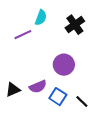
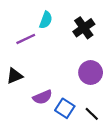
purple circle: (64, 65) -> (91, 73), moved
black triangle: (13, 90) -> (15, 76), moved

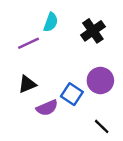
black triangle: (15, 76) -> (27, 84), moved
blue square: (65, 108) -> (72, 94), moved

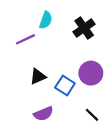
black triangle: (27, 84) -> (38, 76), moved
purple semicircle: (47, 108) -> (43, 114), moved

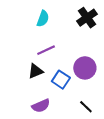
black cross: (84, 28) -> (87, 18), moved
purple line: (25, 39) -> (46, 50), moved

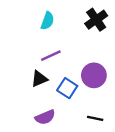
black line: (86, 107) -> (95, 118), turned -32

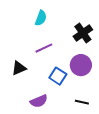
black cross: (96, 20) -> (83, 33), moved
black triangle: (39, 79) -> (19, 68), moved

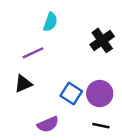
purple line: (44, 48) -> (33, 53), moved
purple circle: (81, 65) -> (100, 94), moved

